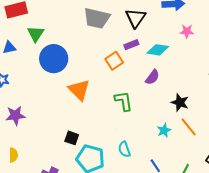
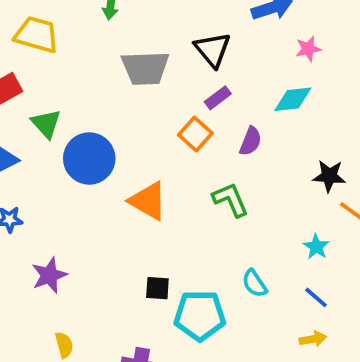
cyan diamond: (158, 50) -> (293, 99), moved
purple semicircle: (152, 77) -> (251, 141), moved
cyan star: (164, 130) -> (316, 247), moved

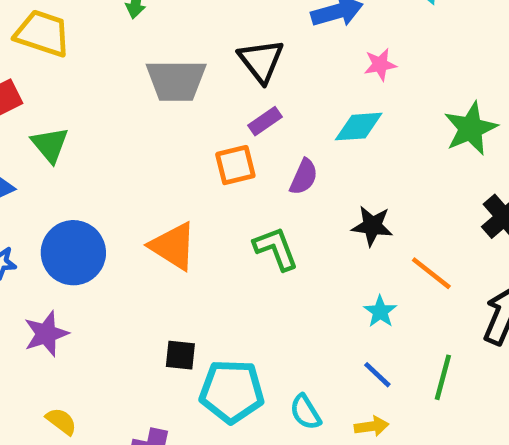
orange square: (195, 134) -> (235, 165), turned 32
blue circle: (89, 158) -> (73, 253), moved
black star: (329, 176) -> (372, 226), moved
cyan semicircle: (254, 283) -> (305, 412), moved
yellow semicircle: (64, 345) -> (61, 421), turned -40

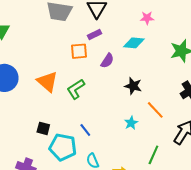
green L-shape: (276, 249) -> (76, 89), moved, turned -110
blue line: (377, 375) -> (85, 130), moved

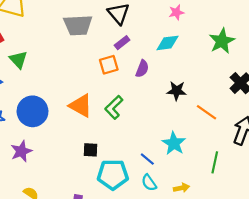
cyan star: (131, 123) -> (174, 143), moved, size x1.5
black square: (43, 128) -> (91, 150), moved
blue line: (85, 130) -> (147, 159), moved

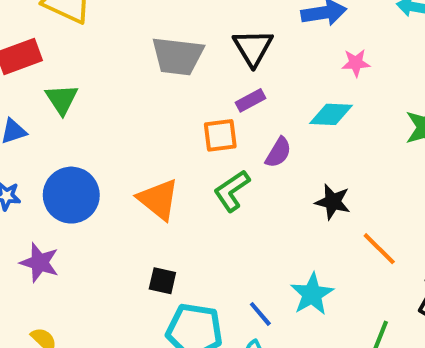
green L-shape: (114, 107) -> (232, 191), moved
purple star: (21, 151) -> (40, 263), turned 30

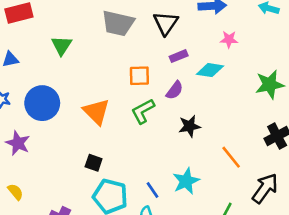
green triangle: (62, 99) -> (62, 45), moved
purple rectangle: (250, 100) -> (179, 56), moved
black star: (333, 202) -> (190, 126), moved, turned -30

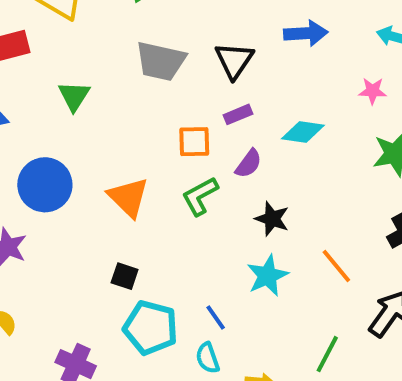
pink star: (229, 39) -> (373, 91), moved
purple rectangle: (179, 56) -> (238, 114), moved
black star: (190, 126) -> (272, 219), turned 30
cyan star: (186, 181) -> (268, 276), moved

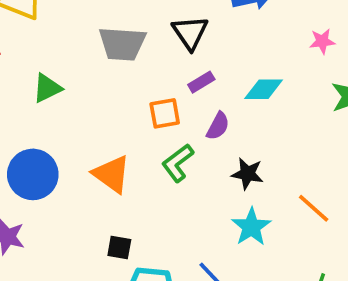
green triangle: (74, 96) -> (47, 88), turned 40

